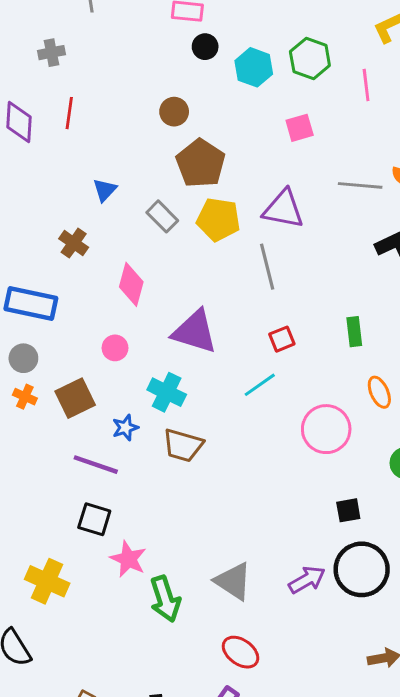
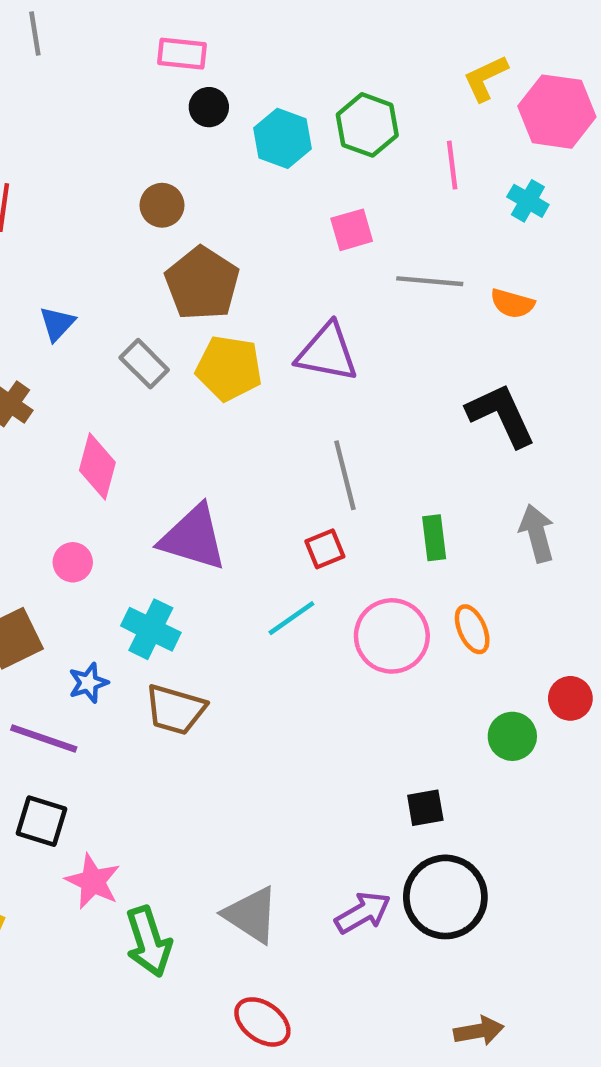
gray line: (360, 185) -> (430, 281), moved
gray line: (267, 267) -> (345, 475), moved
pink circle: (326, 429) -> (392, 636), moved

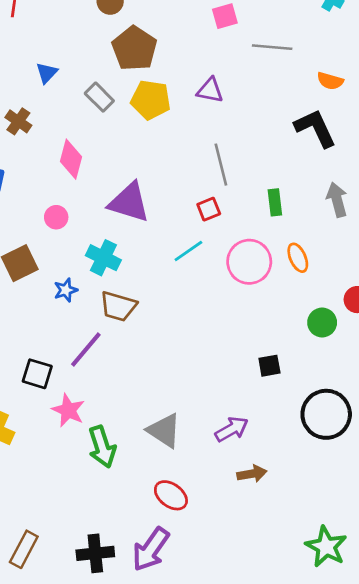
orange semicircle: (512, 303) -> (330, 81), moved
purple triangle: (327, 353) -> (210, 90), size x0.7
purple line: (44, 739) -> (86, 350), moved, turned -69
black circle: (445, 897) -> (326, 414), moved
brown arrow: (479, 1031) -> (252, 474), moved

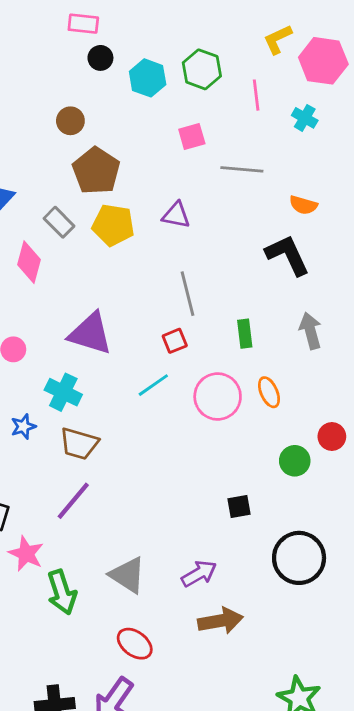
pink diamond: (71, 159) -> (29, 262), moved
purple line: (86, 350) -> (73, 501), moved
brown arrow: (252, 474) -> (220, 621), size x1.4

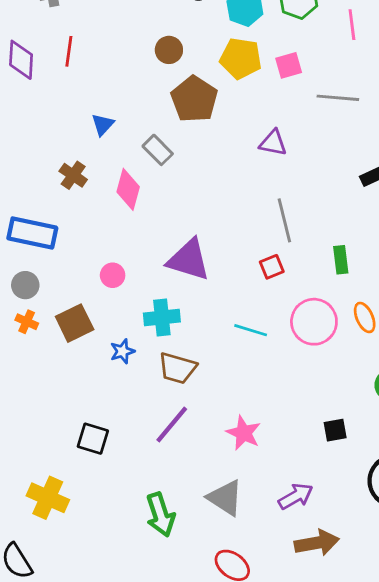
yellow pentagon: (113, 225) -> (241, 58), moved
cyan line: (153, 385) -> (251, 330), moved, turned 52
cyan cross: (63, 392) -> (162, 317), turned -32
pink star: (26, 554) -> (244, 433), moved

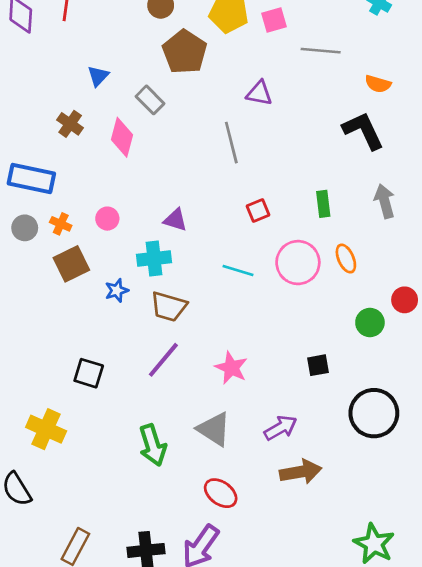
gray line: (284, 220) -> (231, 143), moved
purple triangle: (189, 260) -> (175, 220), moved, size x0.6
orange cross: (27, 322) -> (61, 224), moved

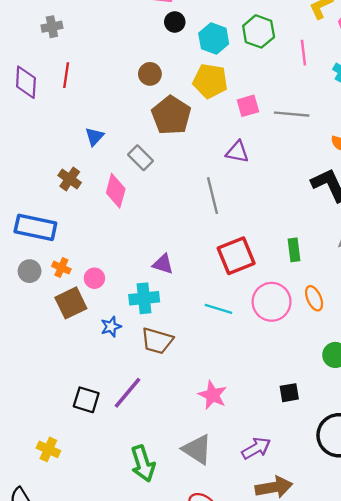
pink square: (274, 20) -> (248, 106), moved
red square: (258, 211) -> (236, 256), size x1.8
pink circle: (107, 219) -> (94, 278), moved
purple line: (163, 360) -> (128, 393), moved
yellow cross: (46, 429) -> (48, 449), size x0.7

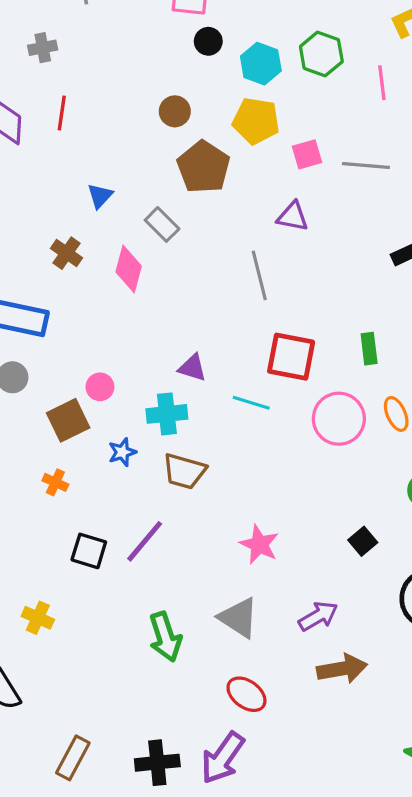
red square: (236, 256) -> (291, 357), turned 33
orange cross: (61, 268) -> (55, 482), moved
cyan line: (218, 309) -> (251, 403), moved
black square: (289, 393) -> (363, 541), turned -30

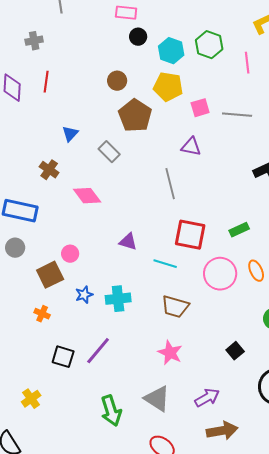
pink diamond: (129, 269) -> (87, 196), moved, turned -52
green rectangle: (369, 349) -> (239, 230), turned 72
cyan cross: (167, 414) -> (118, 299), moved
brown trapezoid: (184, 471) -> (175, 307), moved
yellow cross: (38, 618) -> (31, 399), turned 30

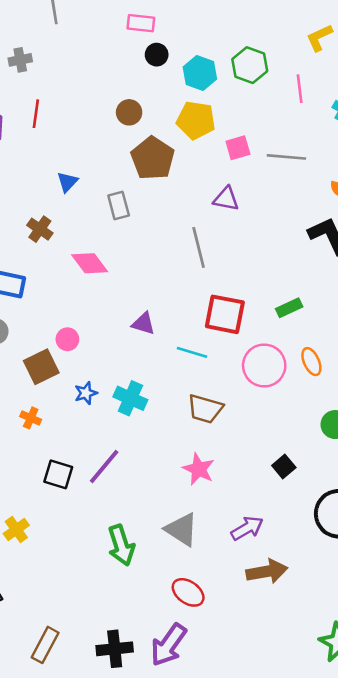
gray rectangle: (109, 152) -> (119, 205), turned 30
cyan cross: (118, 299) -> (130, 398), turned 30

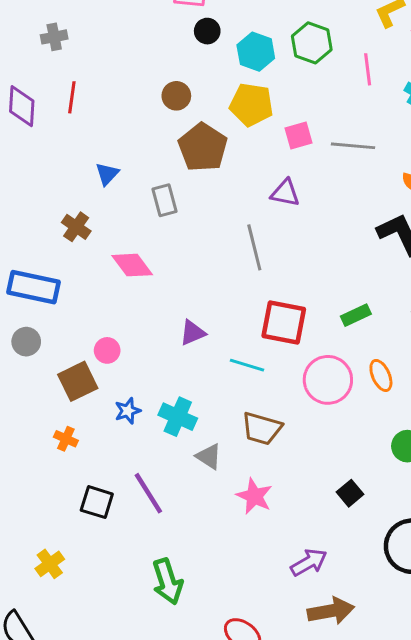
purple triangle: (144, 324) -> (193, 333), turned -40
purple line: (104, 466) -> (148, 493), turned -72
gray triangle: (182, 529) -> (209, 456), moved, size x0.7

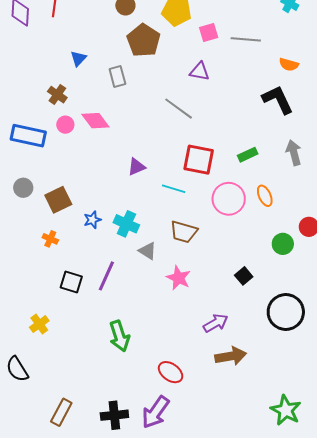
gray line: (254, 247) -> (179, 109), turned -40
gray circle: (26, 342) -> (23, 188), moved
pink circle: (107, 350) -> (65, 125), moved
purple line: (148, 493) -> (106, 276), turned 56

